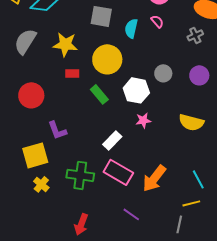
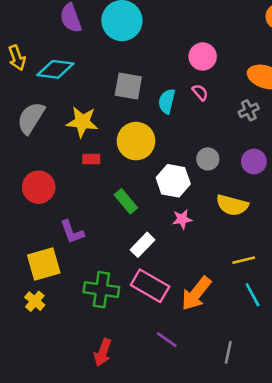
green rectangle: (99, 94) -> (126, 201), moved
yellow semicircle: (191, 122) -> (232, 205), moved
yellow cross: (41, 184) -> (35, 301), moved
yellow line: (191, 203) -> (244, 260), moved

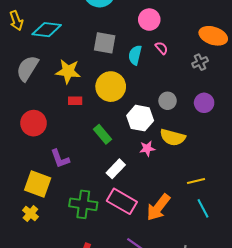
pink circle: (203, 56) -> (149, 20), moved
yellow semicircle: (232, 205) -> (173, 137), moved
yellow square: (44, 264) -> (38, 184), turned 36

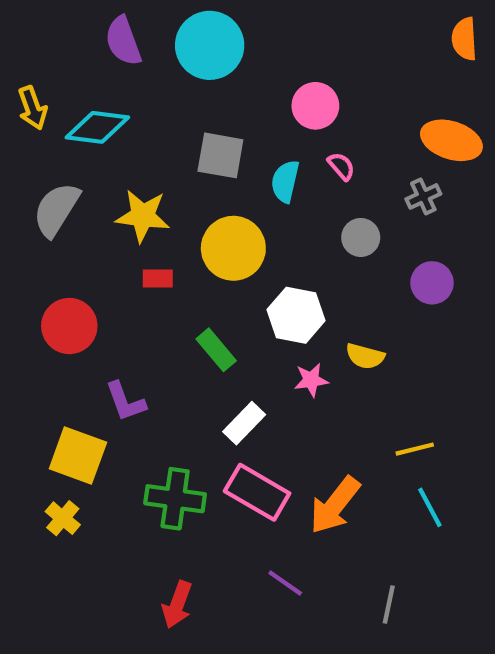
gray circle: (168, 101) -> (361, 237), moved
yellow semicircle: (173, 137) -> (365, 356), size x0.7

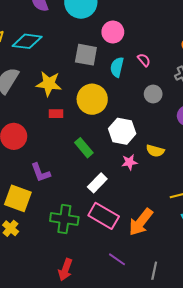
pink circle: (315, 106) -> (113, 32), moved
gray line: (389, 605) -> (154, 271), moved

